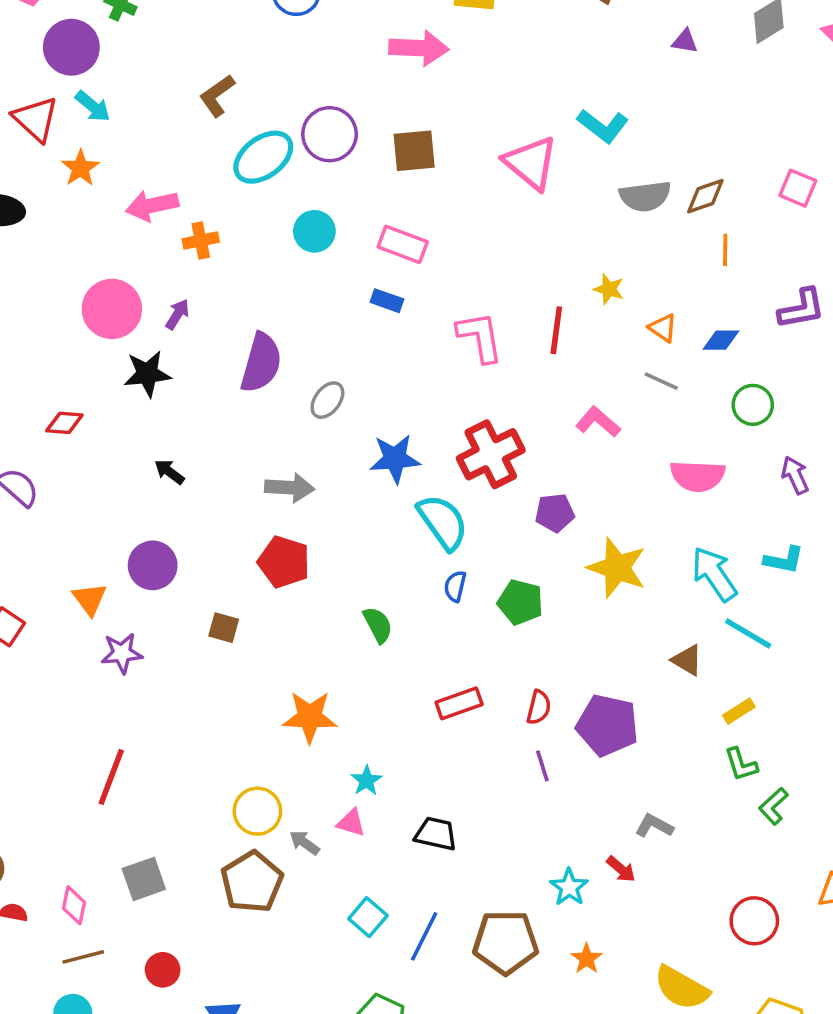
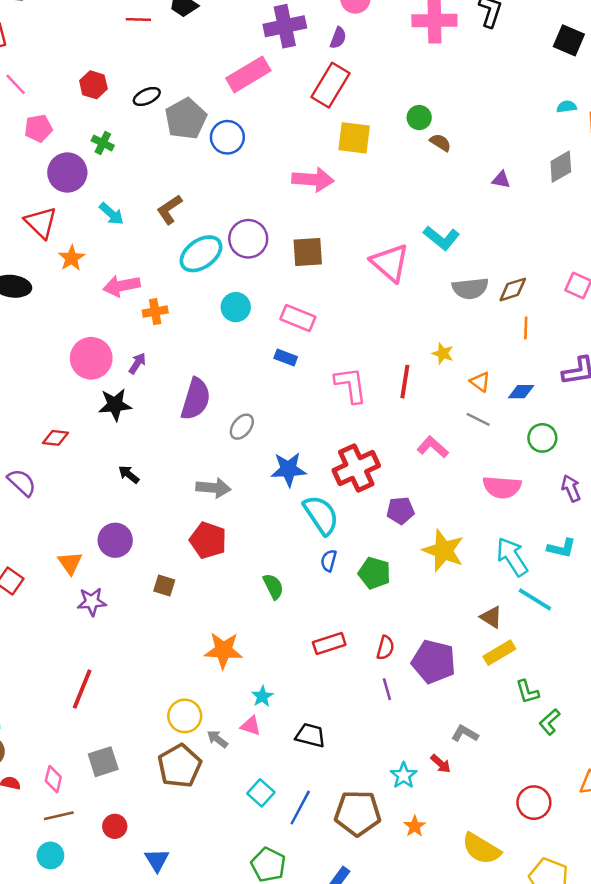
cyan arrow: (93, 106) -> (112, 214), moved
yellow rectangle: (739, 711) -> (499, 653), moved, size x1.4

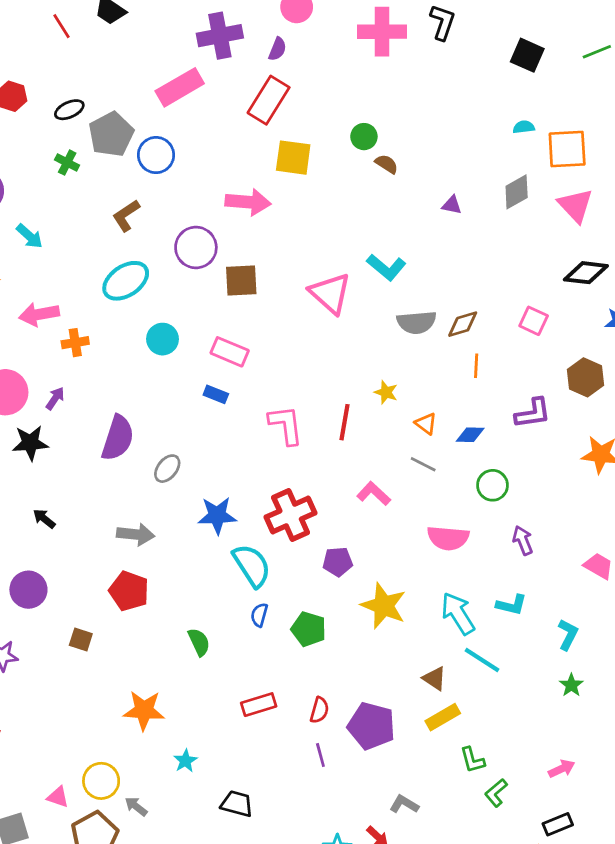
red line: (138, 19) -> (61, 26), turned 55
green cross: (103, 143) -> (67, 163), moved
brown L-shape: (170, 209) -> (126, 216), moved
purple circle: (248, 239) -> (196, 247), moved
pink triangle: (251, 726) -> (58, 797), moved

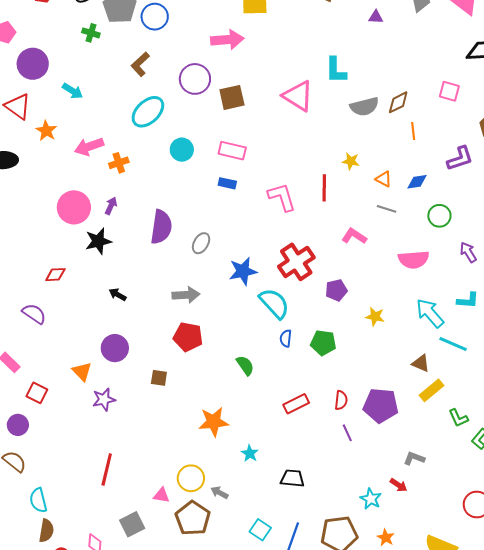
cyan L-shape: (386, 267) -> (336, 70), turned 60
yellow star: (384, 606) -> (375, 317), size x0.6

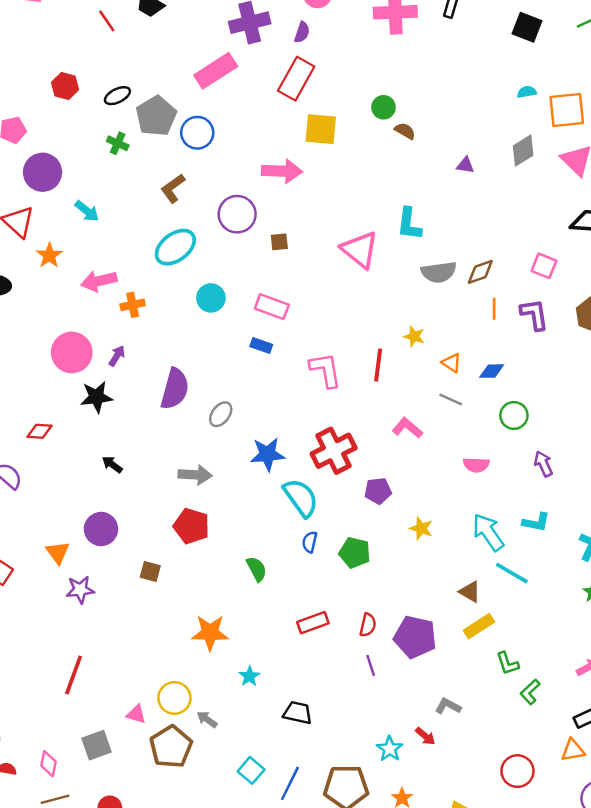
brown square: (232, 97) -> (279, 242), size x0.6
purple L-shape: (460, 158) -> (534, 314), moved, turned -88
pink semicircle: (414, 259) -> (476, 465), size x0.7

